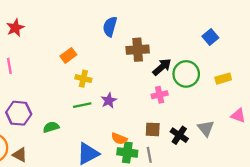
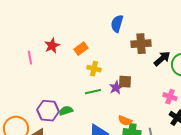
red star: (15, 28) -> (52, 46), moved
pink cross: (160, 95) -> (170, 97), moved, turned 32
purple hexagon: (19, 113) -> (48, 111), moved
brown square: (153, 129) -> (125, 82), moved

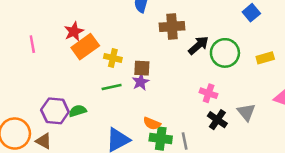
red star: (52, 46) -> (74, 32), moved
orange rectangle: (81, 49) -> (85, 47), moved, size x1.5
brown square: (125, 82) -> (142, 68), moved

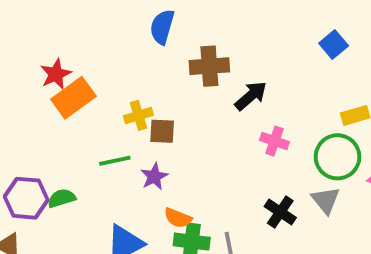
green circle: (225, 53) -> (337, 157), moved
yellow cross: (113, 58) -> (138, 115), moved, turned -30
purple star: (141, 82) -> (154, 177), moved
pink cross: (209, 93) -> (274, 141), moved

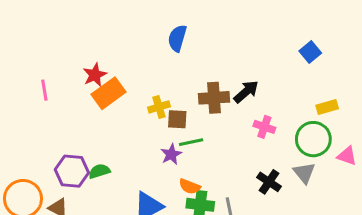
brown cross: (209, 66) -> (214, 98), moved
green line: (115, 161) -> (191, 142), moved

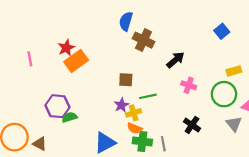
brown cross: (214, 98) -> (143, 40), moved, turned 30
yellow cross: (159, 107) -> (134, 113), moved
green line: (191, 142) -> (148, 96), moved
purple hexagon: (72, 171) -> (57, 106), moved
gray triangle: (304, 173) -> (234, 124), moved

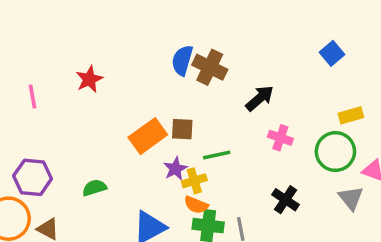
blue semicircle: (126, 21) -> (182, 60), moved
orange rectangle: (76, 61) -> (148, 136), moved
purple hexagon: (57, 106) -> (33, 177), moved

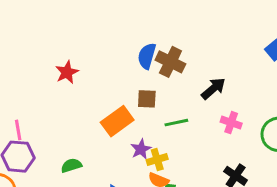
pink line: (33, 96) -> (18, 130), moved
brown square: (182, 129) -> (147, 99), moved
green line: (217, 155) -> (176, 123), moved

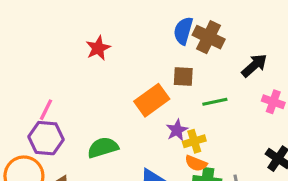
pink line: (18, 130) -> (46, 110), turned 36
green semicircle: (71, 165) -> (103, 148), size x1.4

